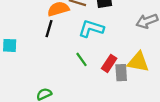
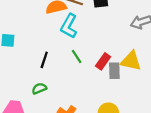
black line: (49, 29) -> (44, 60), moved
cyan L-shape: (91, 29) -> (69, 26), moved, turned -80

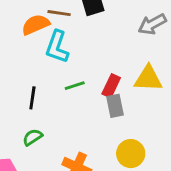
green line: (77, 57) -> (75, 86), turned -64
gray rectangle: (114, 71) -> (115, 106), moved

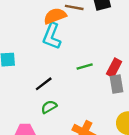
cyan L-shape: (57, 47) -> (52, 36), moved
black line: (32, 98) -> (44, 84), moved, turned 42

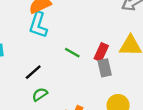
green line: (85, 67) -> (72, 53), turned 49

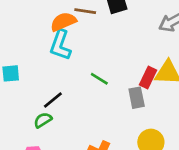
red rectangle: (101, 52) -> (148, 77), moved
green semicircle: (40, 94) -> (43, 120), moved

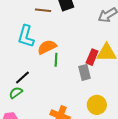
orange semicircle: (63, 22) -> (47, 47), moved
green line: (99, 79) -> (56, 60), turned 64

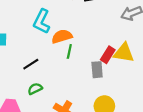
green semicircle: (16, 93) -> (35, 89), moved

